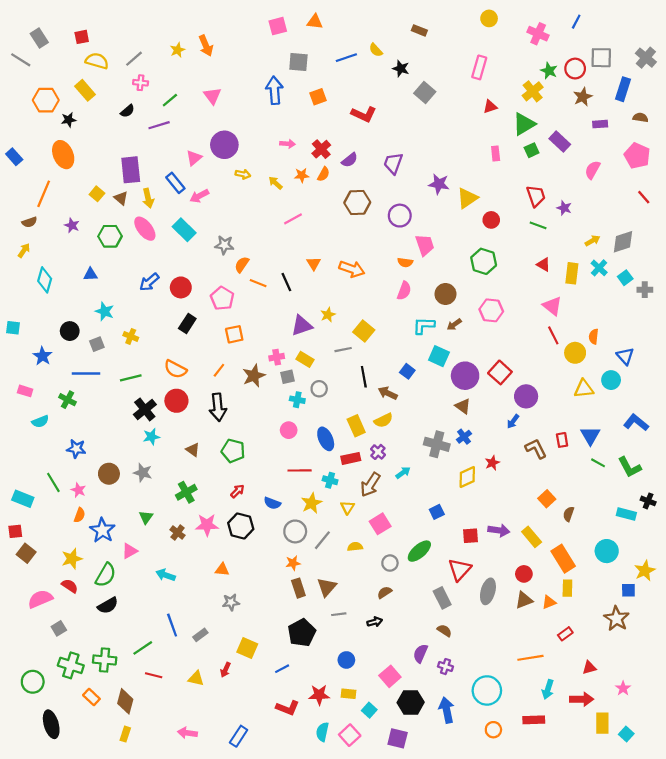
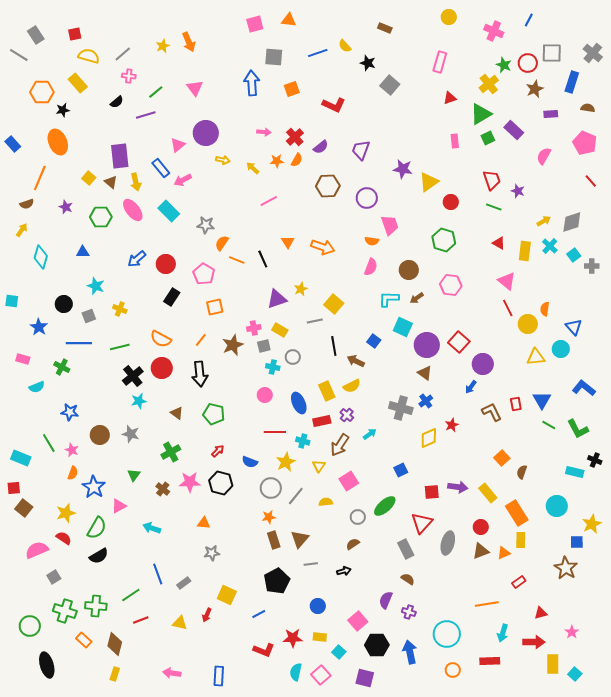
red line: (154, 675) -> (141, 620), turned -35
blue rectangle: (239, 736) -> (219, 676), turned -30

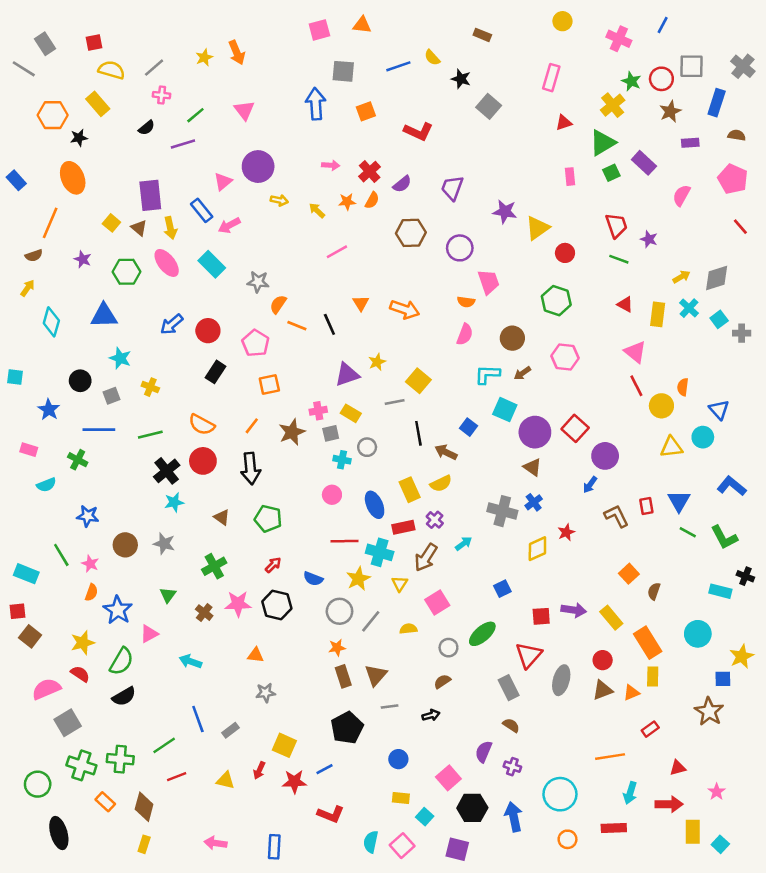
blue triangle: (83, 252) -> (104, 316), size x1.6
cyan cross: (303, 441) -> (380, 552), size x1.5
gray square: (54, 577) -> (68, 723), size x1.5
red star: (293, 638) -> (294, 782), moved

